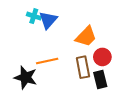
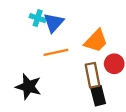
orange line: (47, 61) -> (56, 52), moved
black rectangle: (100, 79) -> (98, 96), moved

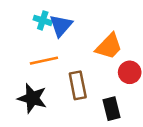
orange line: (56, 52) -> (44, 61), moved
brown rectangle: (92, 75) -> (78, 85), moved

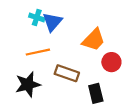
brown rectangle: (78, 85) -> (67, 73), turned -60
black star: (32, 98) -> (28, 84), turned -30

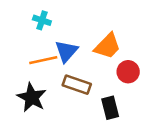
blue triangle: (52, 22) -> (66, 51), moved
black star: (28, 84) -> (32, 97), turned -30

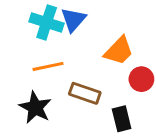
cyan cross: (42, 20) -> (47, 23), size x1.6
blue triangle: (66, 51) -> (73, 20), moved

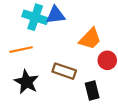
blue triangle: (73, 20) -> (56, 15), turned 42
orange line: (48, 66) -> (21, 50), moved

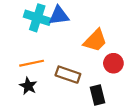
orange line: (21, 50) -> (32, 63), moved
black star: (26, 82) -> (28, 86), size x0.7

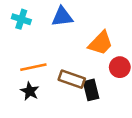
cyan cross: (37, 18) -> (21, 19), moved, size x0.7
black rectangle: (97, 95) -> (91, 90), moved

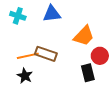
brown rectangle: (72, 79) -> (46, 54), moved
black rectangle: (91, 90) -> (88, 73), moved

